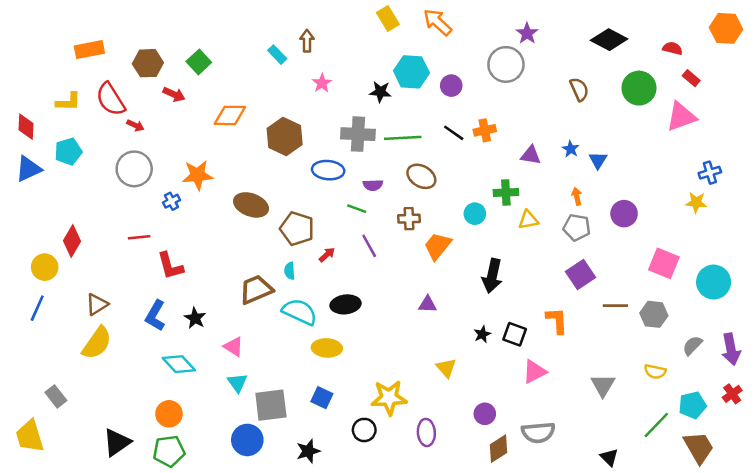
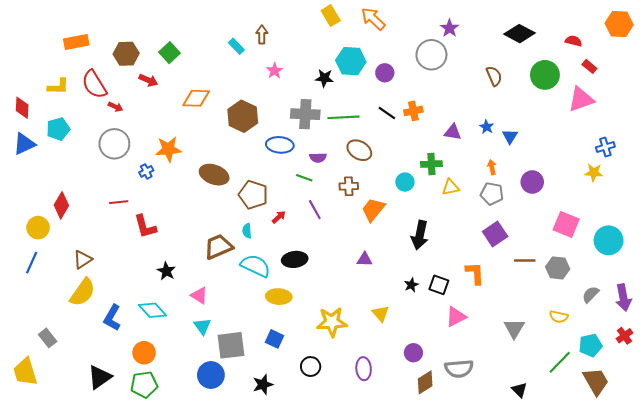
blue L-shape: (155, 316) -> (112, 318), moved
yellow star: (389, 398) -> (332, 322), moved

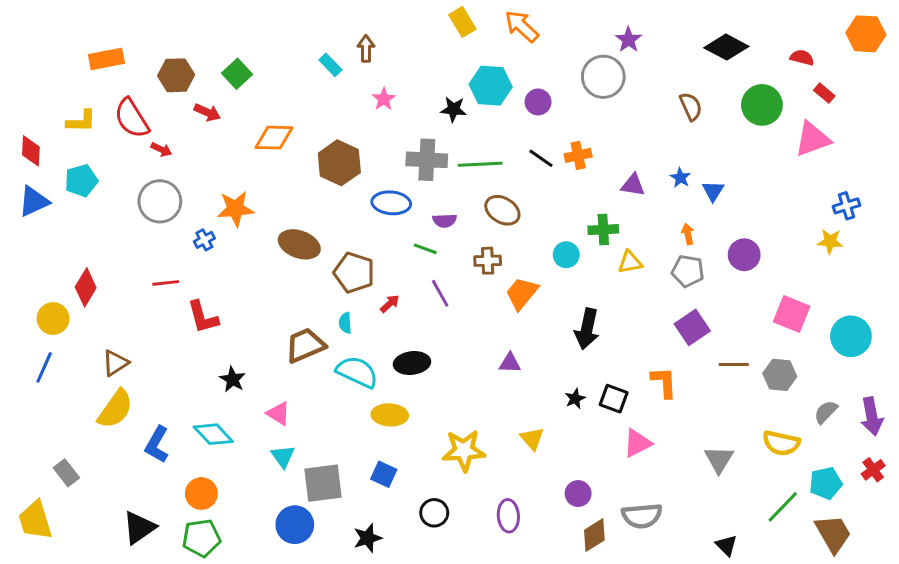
yellow semicircle: (559, 317) -> (781, 443), size x1.4

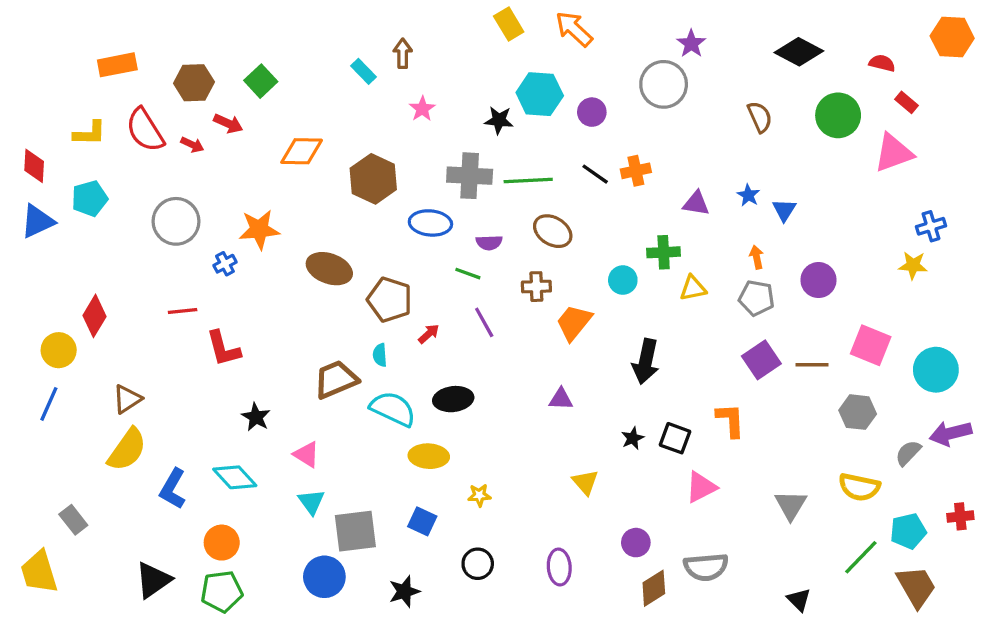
red arrow: (161, 149) -> (192, 145), moved
brown line: (734, 364) -> (812, 365), moved
purple arrow: (872, 416) -> (951, 433), moved, turned 87
yellow star: (464, 451) -> (479, 495), moved, size x0.5
red cross: (873, 470) -> (960, 516), turned 30

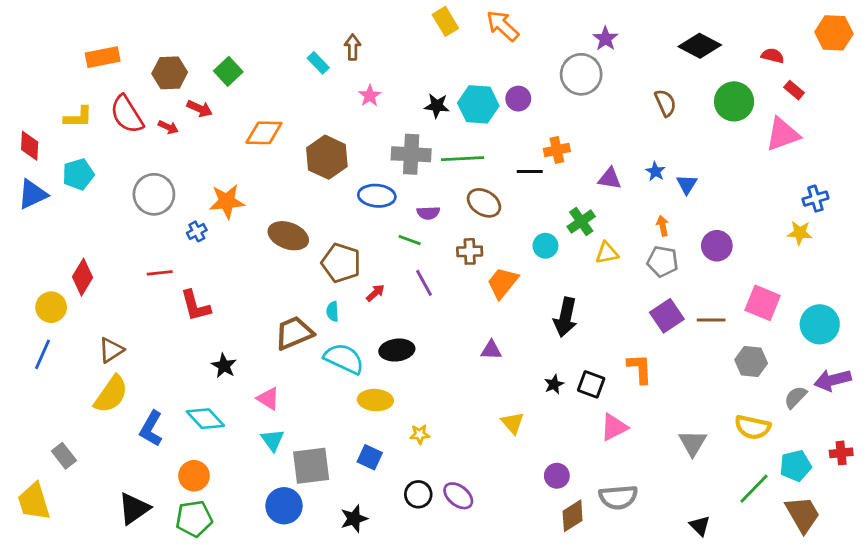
cyan hexagon: (540, 94) -> (478, 104), moved
black line: (595, 174) -> (530, 171), moved, turned -35
green cross: (664, 252) -> (581, 221), turned -32
purple ellipse: (559, 567) -> (458, 496), moved, turned -48

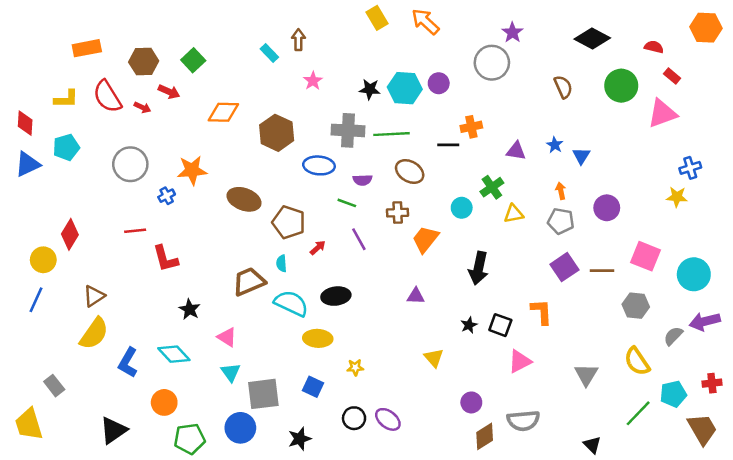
yellow semicircle: (753, 427) -> (637, 361), turned 44
brown trapezoid: (803, 514) -> (702, 429), moved
green pentagon: (194, 519) -> (190, 439), moved

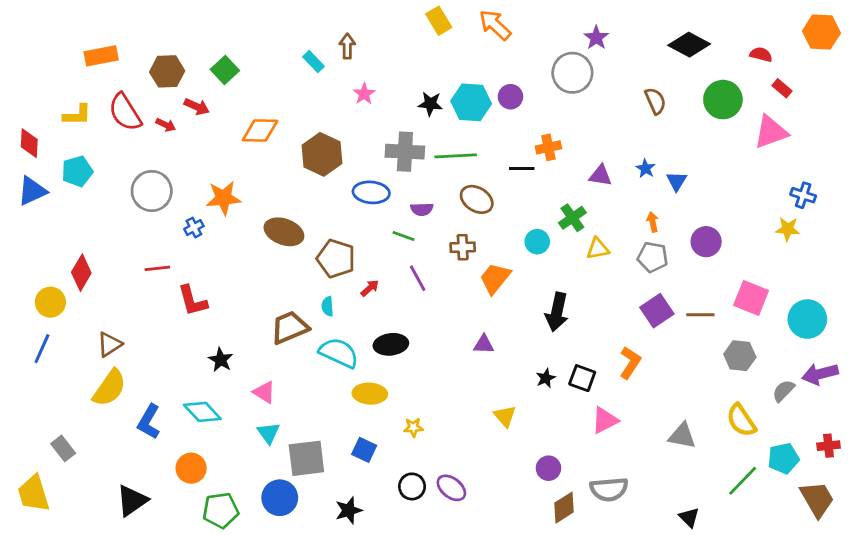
blue cross: (690, 168) -> (803, 195), turned 35
orange L-shape: (541, 312) -> (630, 363), turned 36
gray triangle: (586, 375) -> (682, 436), turned -50

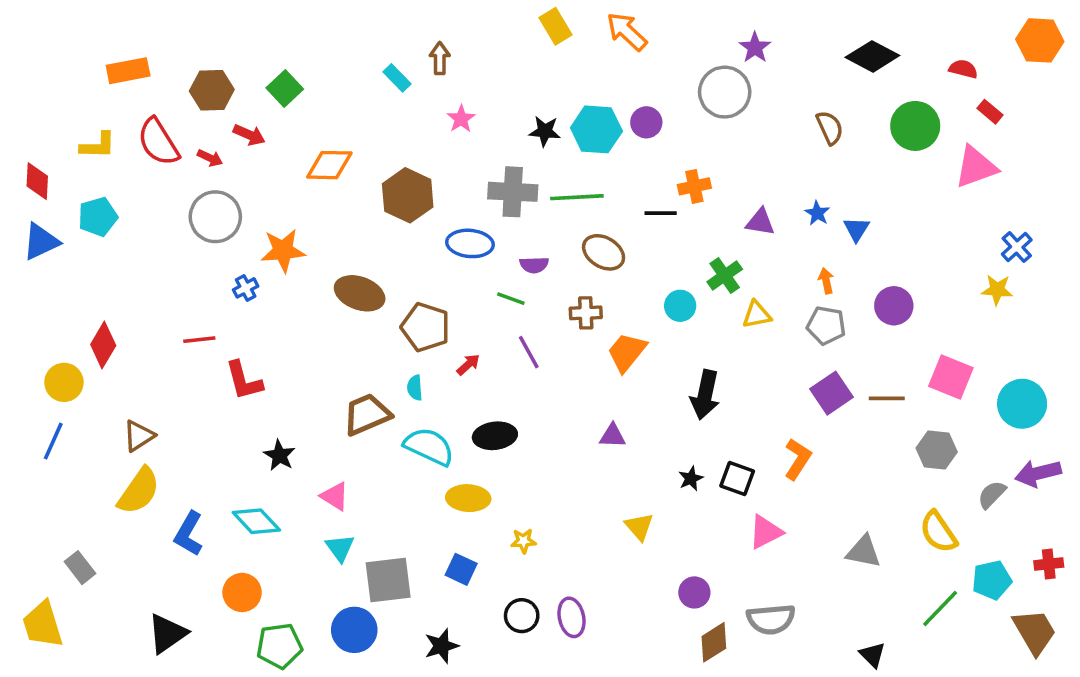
gray circle: (152, 191) -> (215, 217), moved
blue cross: (803, 195) -> (1017, 247), turned 30
purple ellipse: (451, 488) -> (572, 617), turned 40

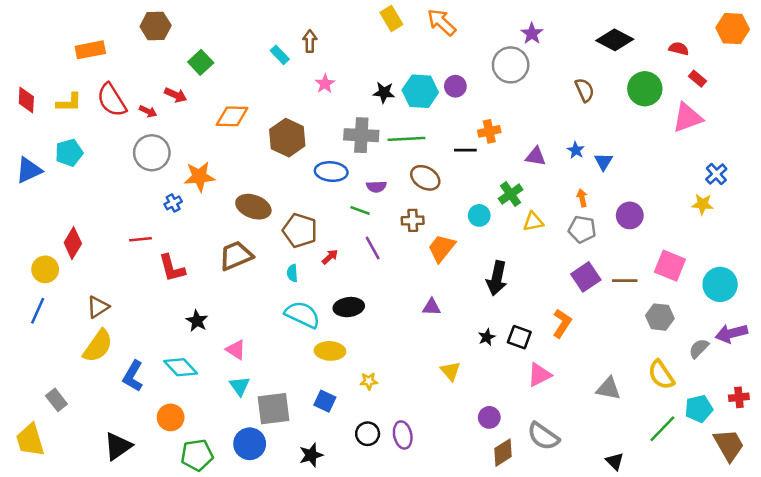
brown hexagon: (212, 90) -> (156, 26), moved
red diamond: (37, 181) -> (26, 100), moved
brown trapezoid: (367, 414) -> (236, 256), moved
gray semicircle: (771, 619) -> (543, 436), turned 40

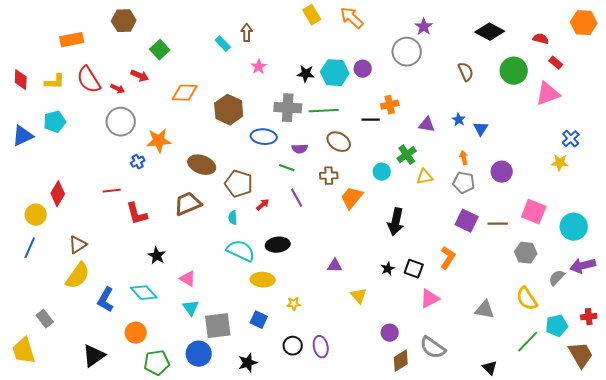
purple square: (586, 277) -> (467, 221), turned -30
purple triangle: (432, 307) -> (335, 266), moved

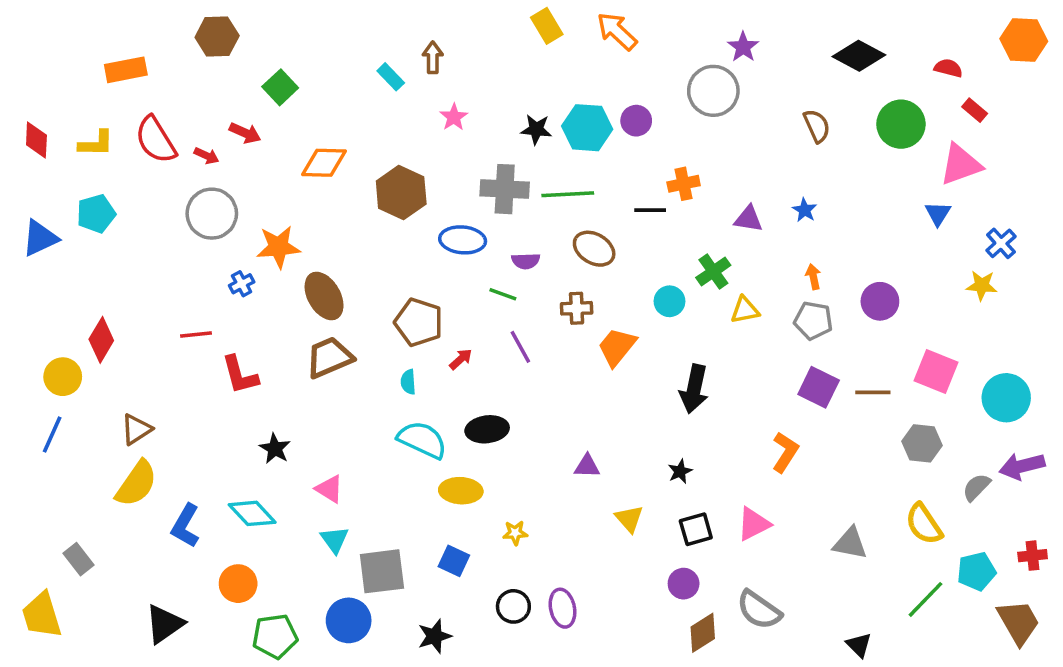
blue triangle: (481, 129) -> (938, 214), moved
brown ellipse: (202, 165) -> (324, 296), moved, turned 40
black square: (414, 269) -> (696, 529), moved, turned -36

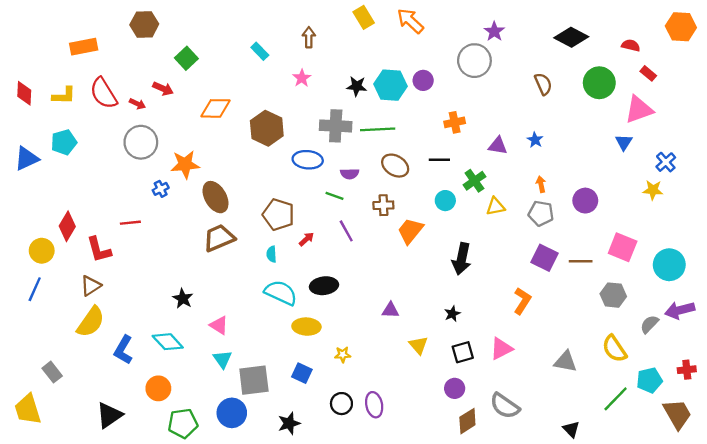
brown arrow: (433, 58) -> (309, 37), moved
black line: (650, 210) -> (439, 160), moved
red L-shape: (240, 375) -> (99, 250), moved

